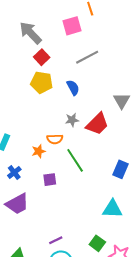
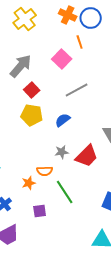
pink square: (72, 26) -> (62, 59), turned -30
gray arrow: (31, 33) -> (21, 66), turned 85
blue semicircle: (73, 88) -> (63, 120), turned -98

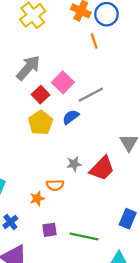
pink square: (62, 59) -> (63, 82), moved
yellow pentagon: (32, 115) -> (41, 123), turned 30
blue semicircle: (63, 120) -> (71, 117), moved
green line: (65, 192) -> (84, 237), moved, turned -45

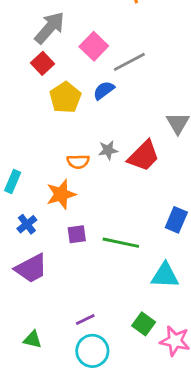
red square: (41, 95) -> (43, 63), moved
orange semicircle: (55, 185) -> (78, 162), moved
orange star: (37, 199) -> (61, 194), size x1.5

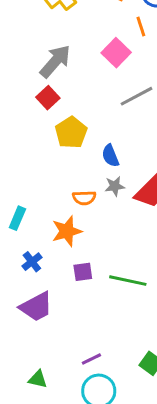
pink square: (94, 46) -> (116, 53), moved
blue semicircle: (104, 90) -> (110, 156), moved, turned -75

